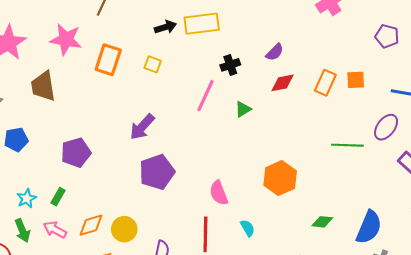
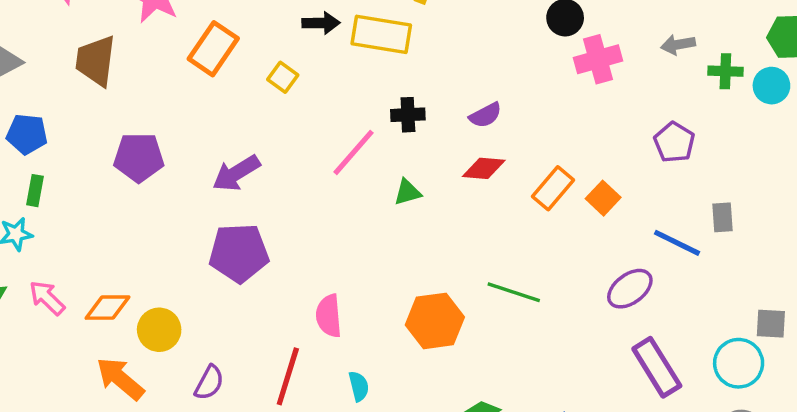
orange square: (356, 80) -> (603, 198), turned 30
green line: (347, 145) -> (514, 292), moved
purple pentagon: (76, 153) -> (139, 157), moved
green rectangle: (58, 197) -> (35, 191), moved, turned -36

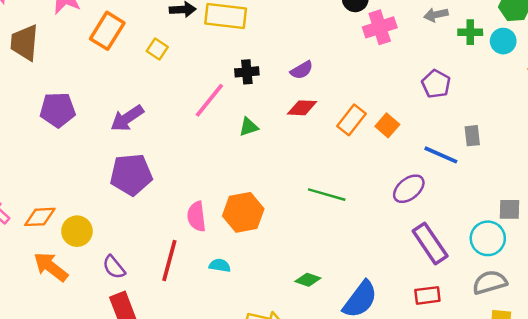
orange hexagon: (435, 321) -> (243, 212), moved
purple semicircle: (209, 383) -> (114, 267), turned 115
cyan semicircle: (359, 386) -> (220, 265), turned -65

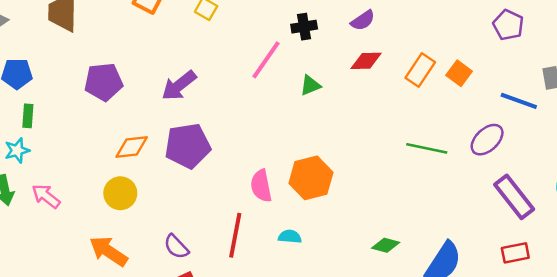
green line: (327, 195) -> (427, 148), moved
orange diamond: (40, 217) -> (132, 147), moved
yellow circle: (77, 231) -> (120, 193), moved

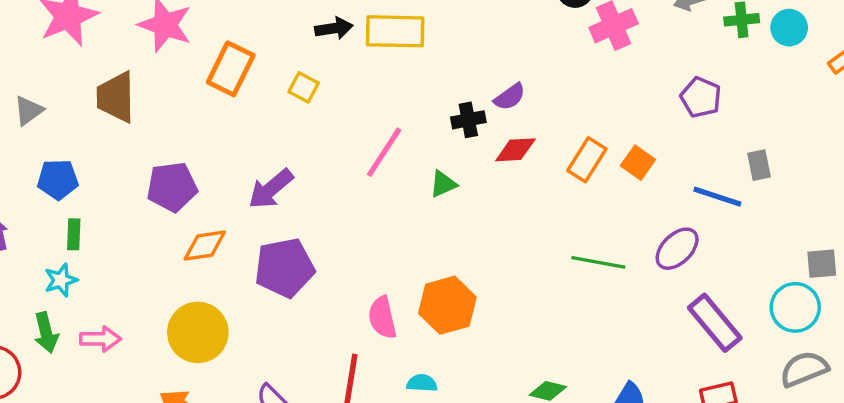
black cross: (304, 27) -> (468, 120), moved
orange diamond: (132, 147) -> (205, 246), moved
yellow circle: (120, 193) -> (198, 332), size x1.4
pink arrow: (46, 196) -> (101, 339), turned 144

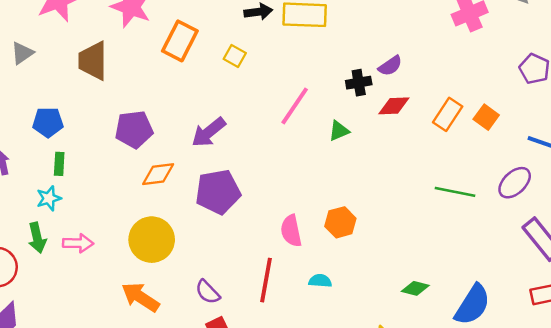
gray triangle: (29, 111) -> (22, 53), moved
orange hexagon: (447, 305) -> (340, 222), size x0.7

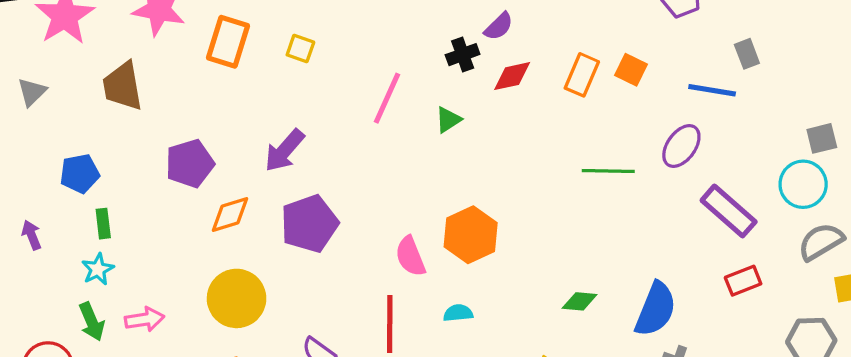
orange hexagon: (340, 222) -> (471, 235), size x1.4

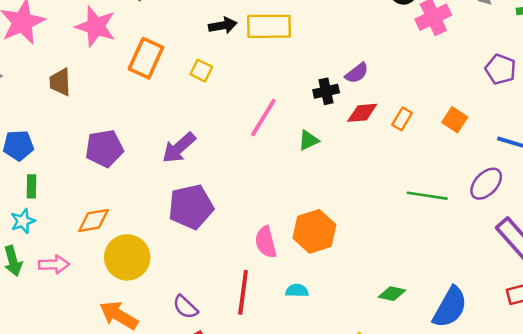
orange rectangle: (582, 75) -> (402, 119), moved, size x0.7
brown trapezoid: (123, 86) -> (60, 82), size x0.7
orange diamond: (230, 215) -> (93, 220), moved

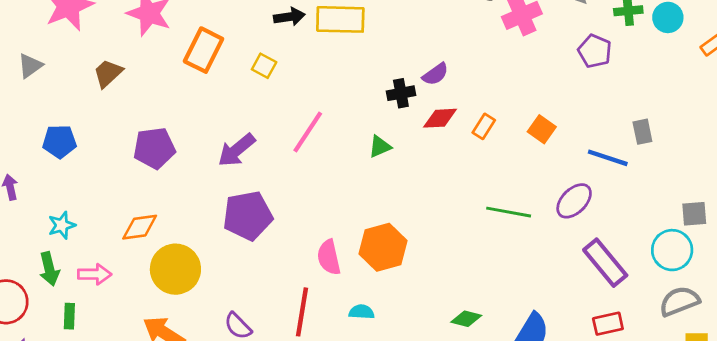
purple pentagon: (501, 69) -> (595, 51), moved
brown trapezoid: (60, 82) -> (108, 73), turned 48
pink line: (263, 118) -> (308, 132), moved
green rectangle: (32, 186) -> (69, 316), moved

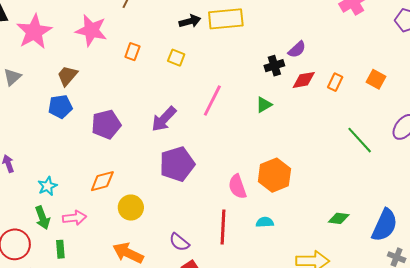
orange rectangle: (204, 50) -> (132, 52), size x0.6
blue pentagon: (60, 142) -> (60, 107), moved
green line: (509, 212) -> (360, 140), turned 44
yellow circle: (175, 269) -> (131, 208), size x0.7

